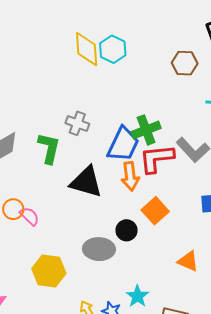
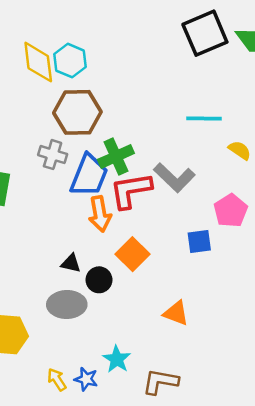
brown hexagon: (185, 63) -> (77, 112), moved, size x1.5
gray cross: (77, 123) -> (53, 155), moved
black triangle: (86, 182) -> (71, 263), moved, size x0.5

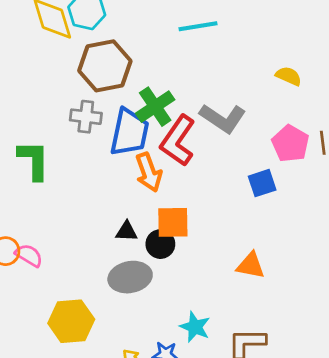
cyan line: (204, 119) -> (198, 26), moved
red L-shape: (131, 190) -> (178, 141), turned -36
orange square: (132, 254) -> (173, 222), moved, turned -36

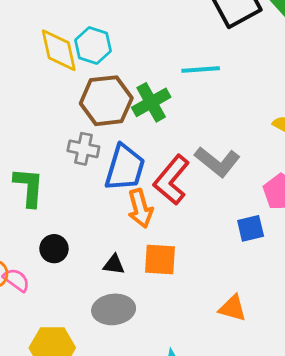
green cross: (155, 107) -> (151, 102), moved
black circle: (160, 244) -> (54, 249), moved

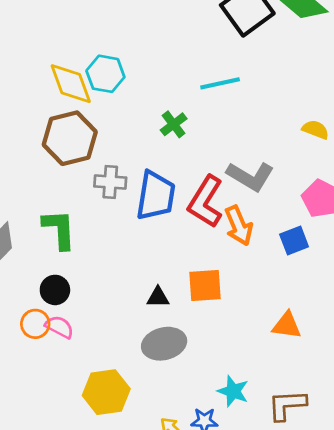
brown hexagon: (106, 101) -> (70, 138), moved
green cross: (151, 102) -> (174, 124), size x0.7
orange arrow: (140, 208) -> (239, 226), moved
black circle: (54, 249) -> (55, 290), moved

